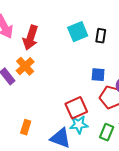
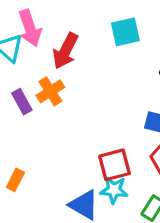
cyan square: (78, 32) -> (125, 32), moved
orange rectangle: (26, 127) -> (15, 180), moved

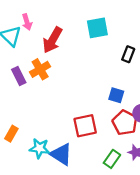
pink arrow: (30, 28) -> (27, 22), size x0.6
cyan star: (114, 190) -> (39, 148), moved

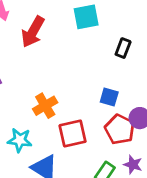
orange cross: (40, 69) -> (45, 106), moved
cyan star: (39, 148) -> (20, 140), moved

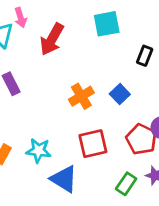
blue square: (109, 97) -> (120, 94), moved, turned 30
orange cross: (45, 106) -> (81, 96), moved

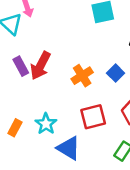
red arrow: (52, 39) -> (40, 66), moved
cyan star: (39, 151) -> (46, 124), turned 30

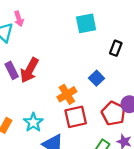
orange cross: (82, 76) -> (67, 94), moved

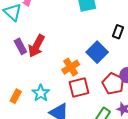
black rectangle: (116, 48) -> (118, 32), moved
blue square: (96, 78) -> (97, 52), size x1.5

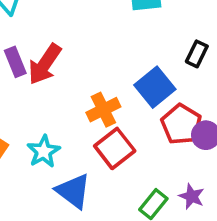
red pentagon: (113, 84) -> (181, 124), moved
red square: (79, 87) -> (115, 148), turned -30

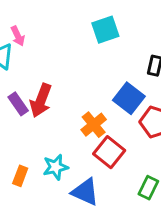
cyan star: (44, 151) -> (56, 167), turned 30

